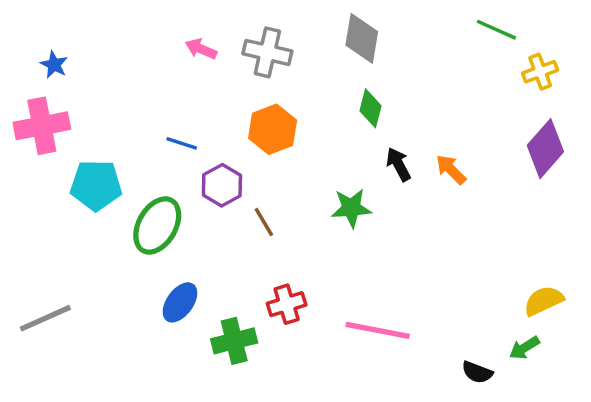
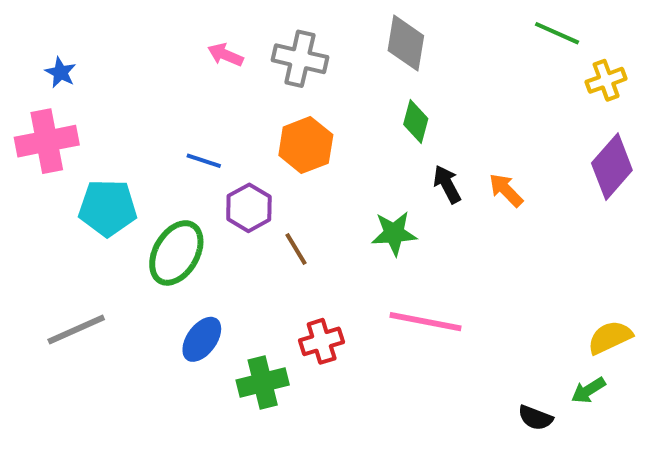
gray line: (45, 318) -> (76, 330), moved
pink line: (378, 330) -> (426, 322), moved

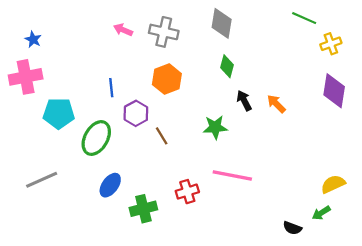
blue line: (204, 161) -> (111, 88), turned 66
purple diamond: (612, 167) -> (334, 91), turned -32
red cross: (322, 341) -> (187, 192), moved

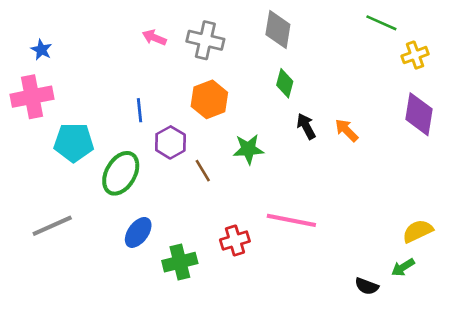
green star: (215, 127) -> (248, 149), moved

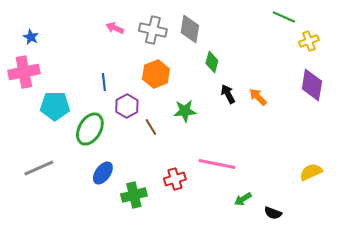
gray diamond: (278, 30) -> (190, 29), moved
green arrow: (403, 267) -> (243, 199), moved

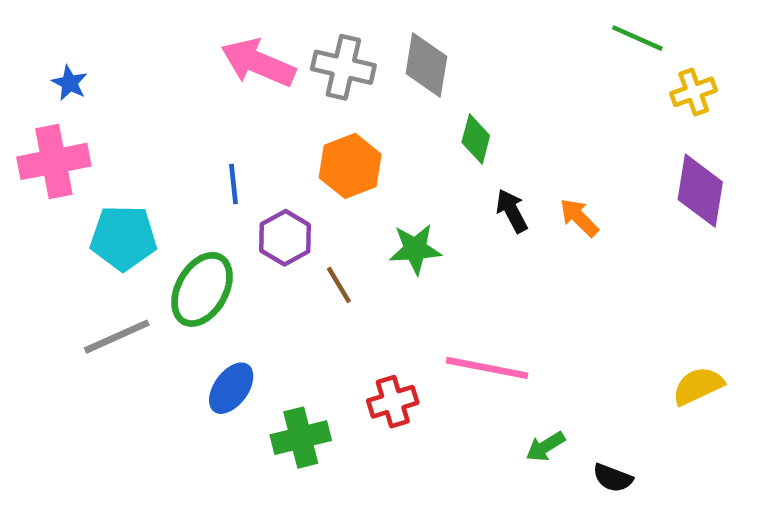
pink arrow: (115, 28) -> (258, 63), size x1.8
gray line: (39, 168) -> (117, 337), moved

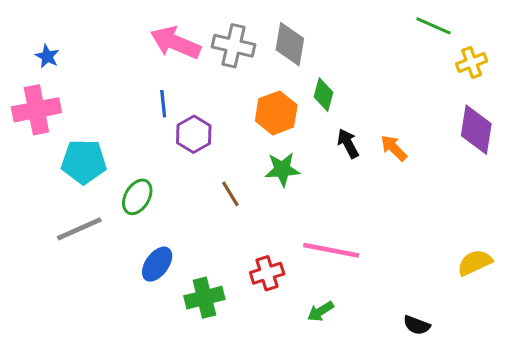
orange hexagon: (350, 166) -> (276, 113), moved
blue line: (233, 184) -> (163, 104), moved
purple hexagon: (285, 238) -> (194, 134), moved
green ellipse: (202, 289) -> (137, 197), size x0.7
green arrow: (545, 447) -> (320, 311), moved

